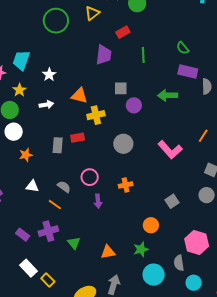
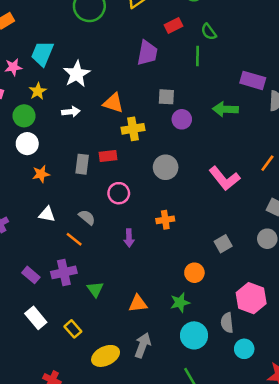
green semicircle: (183, 48) -> (209, 32), moved
white star: (49, 75) -> (77, 74), size x1.5
pink circle: (90, 177) -> (119, 193), moved
yellow rectangle: (48, 280) -> (73, 329), moved

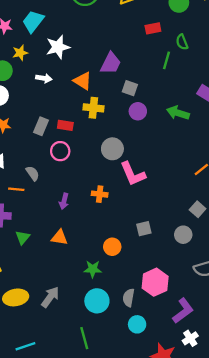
purple trapezoid: (147, 53) -> (111, 63), moved
pink L-shape: (224, 178) -> (133, 174), moved
pink circle: (119, 193) -> (60, 151), moved
orange line: (74, 239) -> (16, 189), turned -49
orange triangle: (138, 304) -> (60, 237), moved

